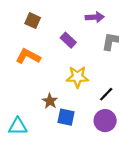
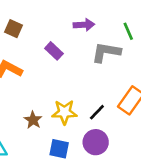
yellow star: (77, 77) -> (64, 112), moved
blue square: (66, 117) -> (59, 149), moved

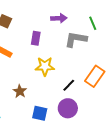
purple rectangle: (54, 51) -> (36, 38), turned 56
yellow star: (64, 112) -> (45, 66), moved

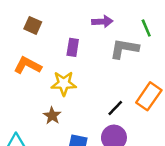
yellow star: (45, 66) -> (64, 83), moved

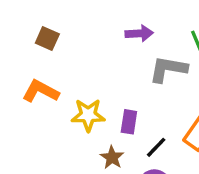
purple rectangle: (73, 47) -> (129, 122), moved
brown star: (52, 116) -> (112, 158), moved

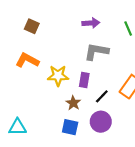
gray L-shape: (168, 69) -> (96, 52), moved

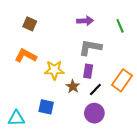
purple rectangle: (84, 80) -> (88, 71), moved
brown star: (73, 103) -> (73, 86), moved
blue square: (70, 127) -> (46, 107), moved

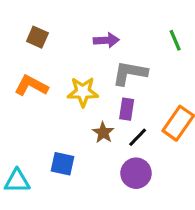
purple arrow: (85, 21) -> (106, 40), moved
yellow star: (54, 70) -> (83, 92), moved

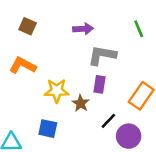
yellow star: (83, 92) -> (57, 91), moved
black line: (138, 137) -> (108, 121), moved
purple circle: (136, 173) -> (129, 136), moved

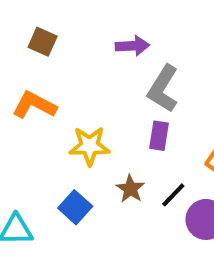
gray L-shape: (102, 55) -> (163, 89), turned -68
brown star: (81, 103) -> (130, 189), moved
blue square: (48, 129) -> (75, 207), turned 30

